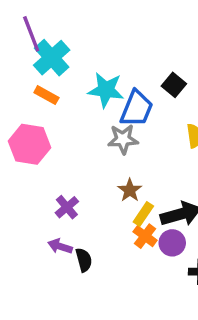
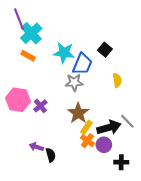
pink hexagon: (29, 144) -> (18, 100), moved
brown star: (130, 190) -> (78, 113), size x1.5
purple cross: (67, 207) -> (40, 106), moved

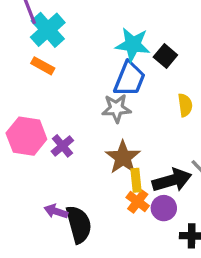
cyan star: (64, 53) -> (133, 45), moved
yellow rectangle: (86, 127) -> (136, 180), turned -40
black semicircle: (51, 155) -> (79, 224), size x1.6

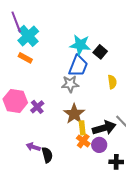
black semicircle: (79, 224) -> (47, 155), size x0.7

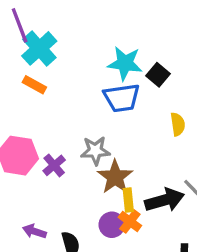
blue trapezoid: (78, 66) -> (122, 98), turned 60
gray star: (70, 84) -> (95, 151), moved
purple circle: (99, 145) -> (112, 225), moved
purple arrow: (33, 147) -> (34, 231), moved

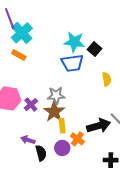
brown star: (115, 177) -> (54, 112), moved
yellow rectangle: (128, 200) -> (62, 126), moved
purple circle: (112, 225) -> (62, 148), moved
purple arrow: (34, 231) -> (28, 140), moved

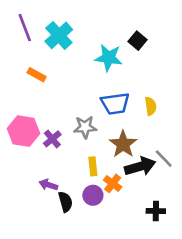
cyan cross: (22, 33) -> (59, 35), moved
black square: (95, 49) -> (137, 41), moved
blue trapezoid: (72, 63) -> (115, 104), moved
brown star: (54, 112) -> (123, 144), moved

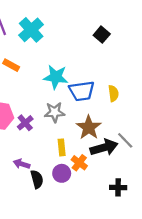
cyan star: (109, 58) -> (56, 77), moved

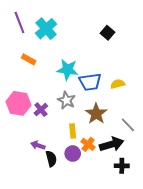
yellow semicircle: (113, 93) -> (118, 84), turned -96
gray star: (55, 112) -> (67, 100), turned 30
black arrow: (104, 147) -> (112, 144), moved

